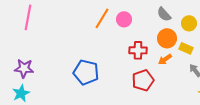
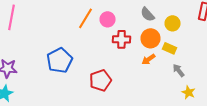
red cross: (138, 50) -> (122, 39), moved
blue pentagon: (86, 72) -> (60, 60), moved, turned 30
red pentagon: (143, 80) -> (100, 80), moved

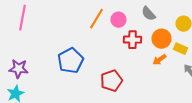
gray semicircle: (148, 14) -> (148, 14), moved

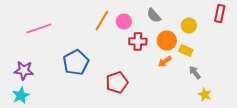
pink line: (22, 18) -> (39, 28), moved, turned 60

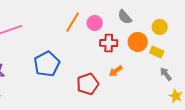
orange arrow: (165, 61) -> (116, 71), moved

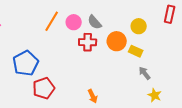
gray semicircle: (125, 17) -> (95, 22), moved
orange arrow: (116, 71) -> (93, 96), moved, turned -80
red pentagon: (88, 84) -> (44, 88), moved

